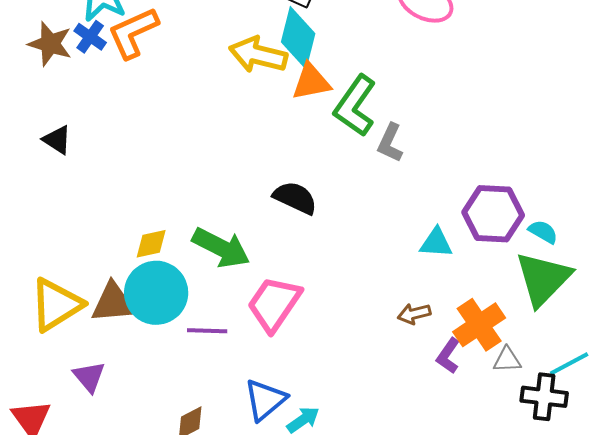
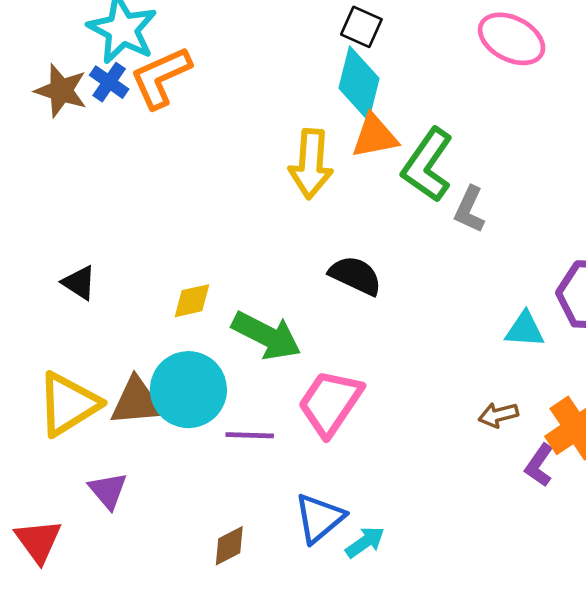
yellow arrow: (258, 55) -> (311, 164), moved, turned -100
black triangle: (57, 140) -> (79, 283), moved
yellow diamond: (151, 244) -> (192, 301), moved

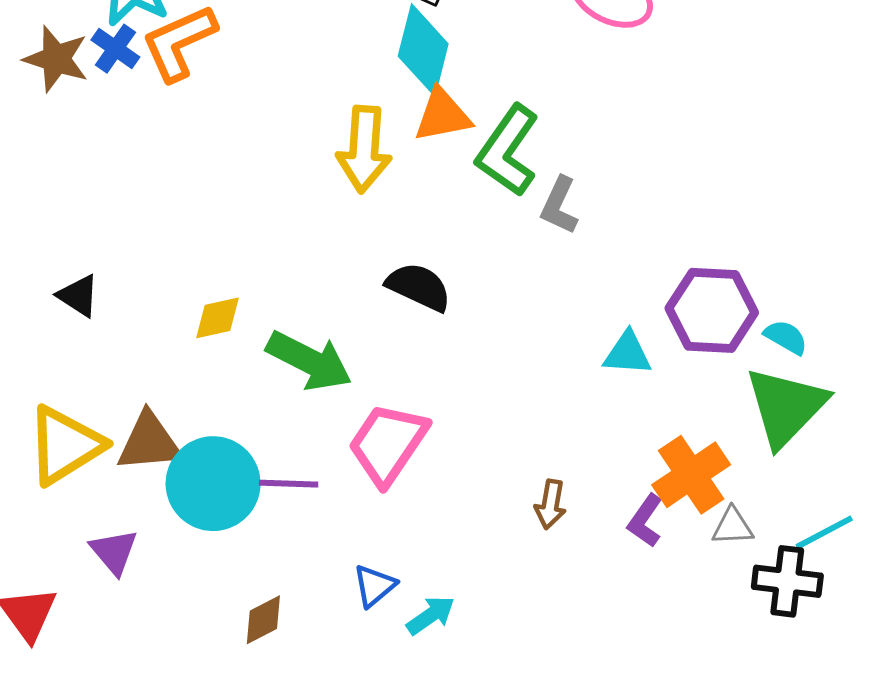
cyan circle: (188, 390) -> (213, 484), moved
brown arrow: (498, 415) -> (550, 504), moved, turned -66
blue triangle: (319, 518) -> (374, 586), size x0.7

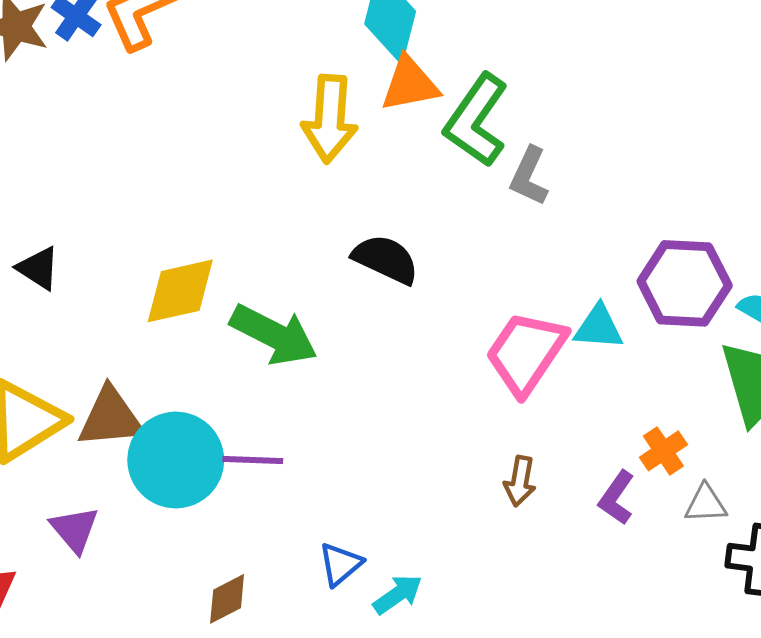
yellow diamond: (218, 318) -> (180, 291), size x1.5
pink trapezoid: (388, 444) -> (526, 353), moved
orange cross: (691, 475) -> (663, 451), size x0.6

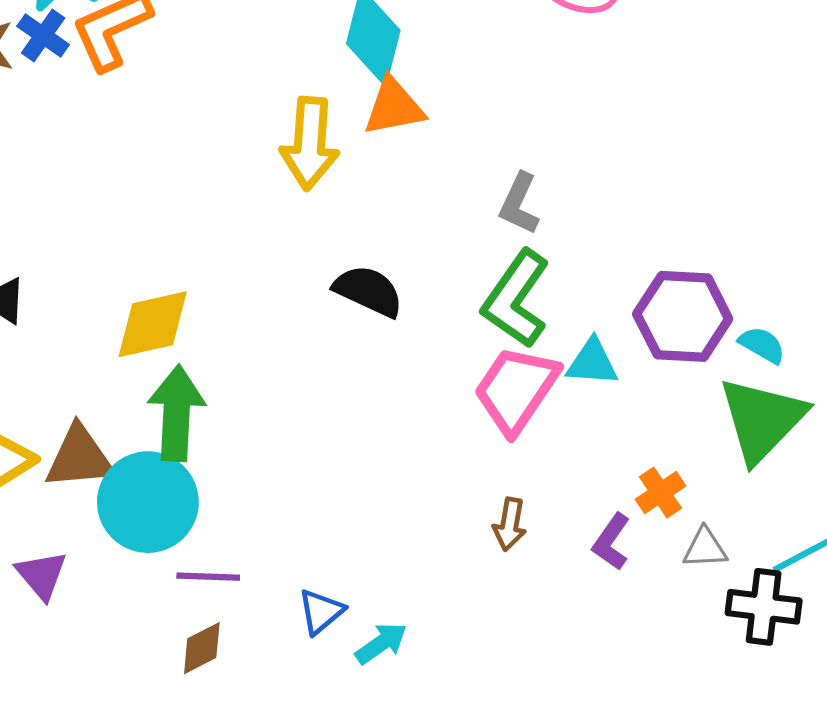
green L-shape: (476, 120) -> (516, 299), moved
green arrow: (274, 335) -> (176, 413), moved, turned -114
purple line: (253, 460) -> (208, 577), moved

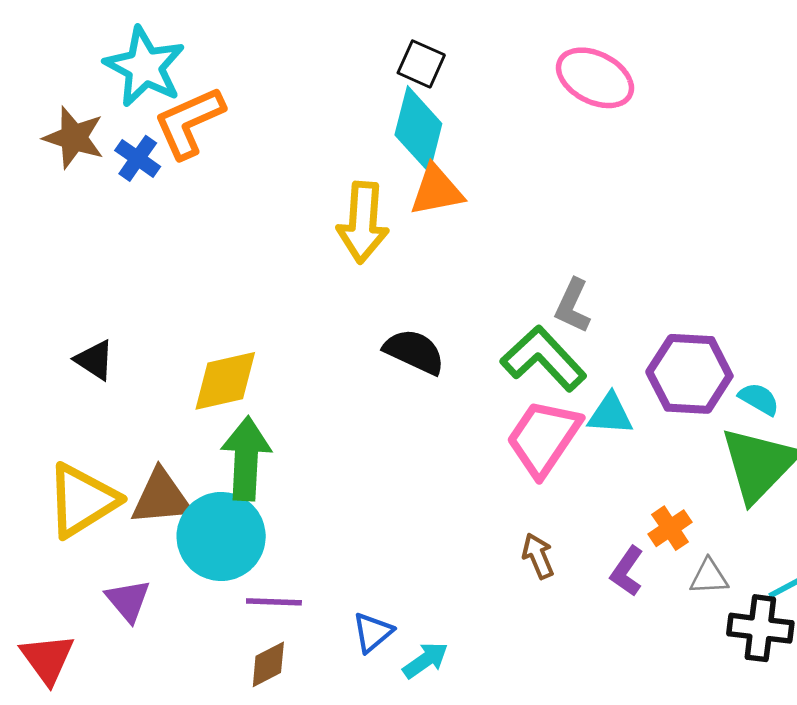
blue cross: (43, 35) -> (138, 158), moved
gray L-shape: (519, 204) -> (573, 306), moved
green L-shape: (516, 299) -> (544, 359), turned 102
brown arrow: (510, 524) -> (538, 556), turned 147

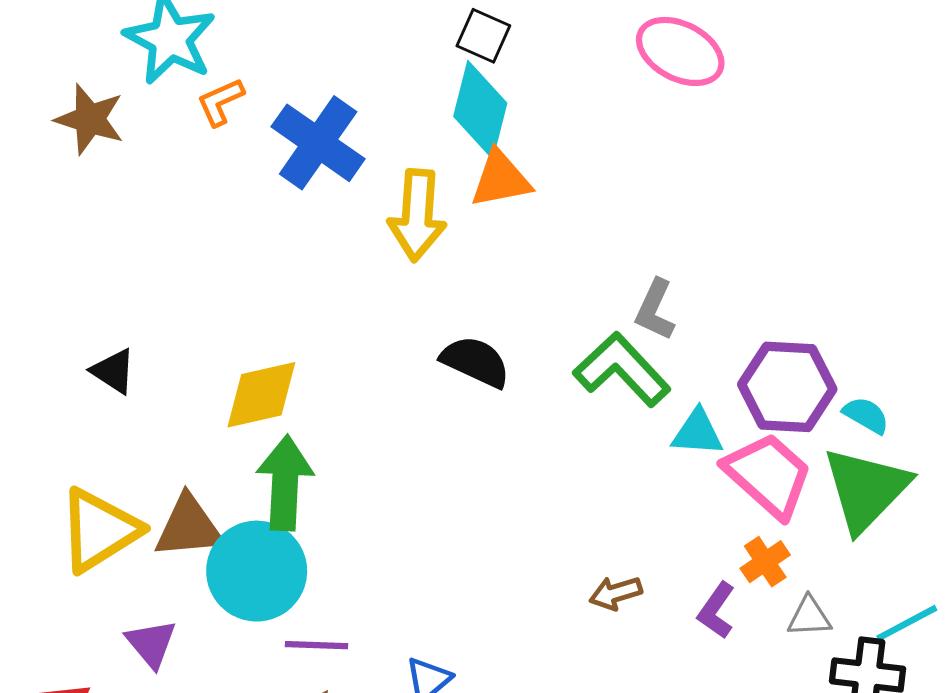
orange L-shape: (189, 122) -> (220, 102), size x0.6
blue cross: (138, 158) -> (318, 143), moved, size x1.8
pink trapezoid: (544, 438) -> (768, 475), moved, turned 98
brown arrow: (538, 556) -> (616, 593), turned -84

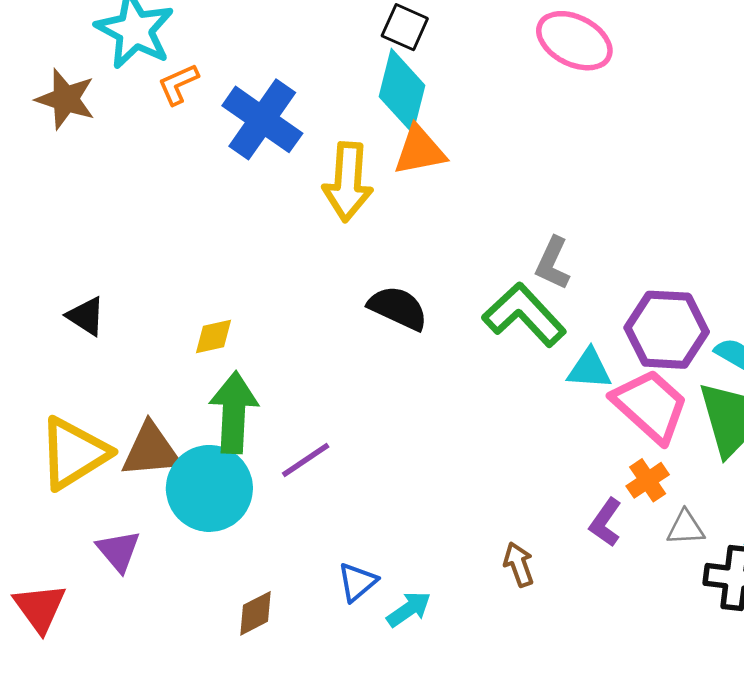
yellow diamond: (261, 395) -> (213, 336), size x0.6
brown arrow: (616, 593) -> (519, 564), moved, turned 87
purple line: (316, 645) -> (306, 460), moved, turned -36

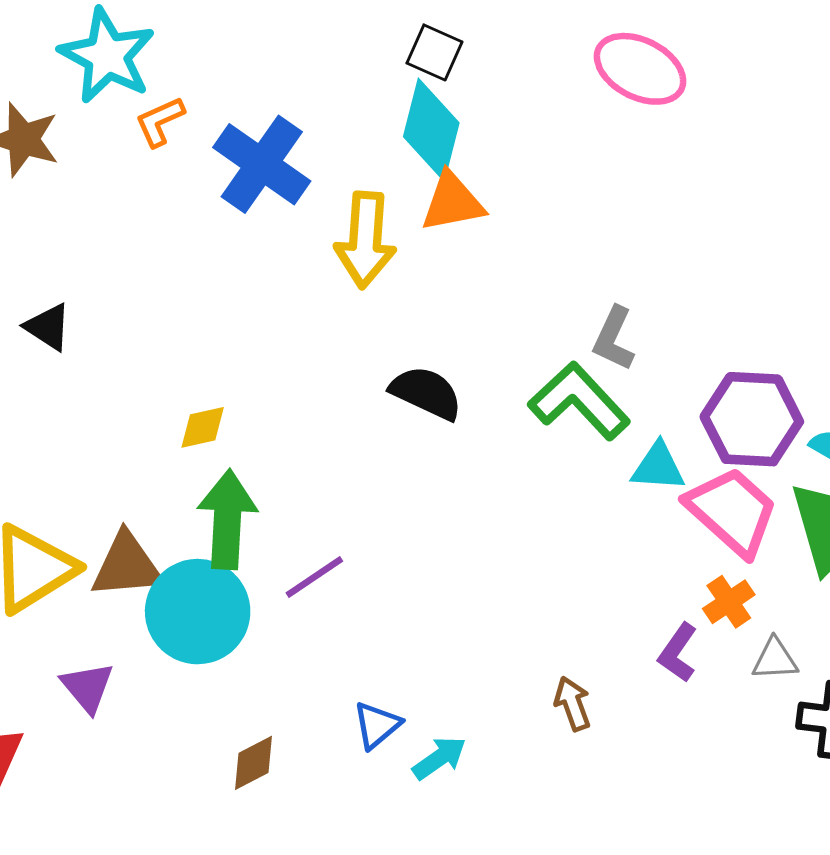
black triangle: (86, 316) -> (48, 327), moved

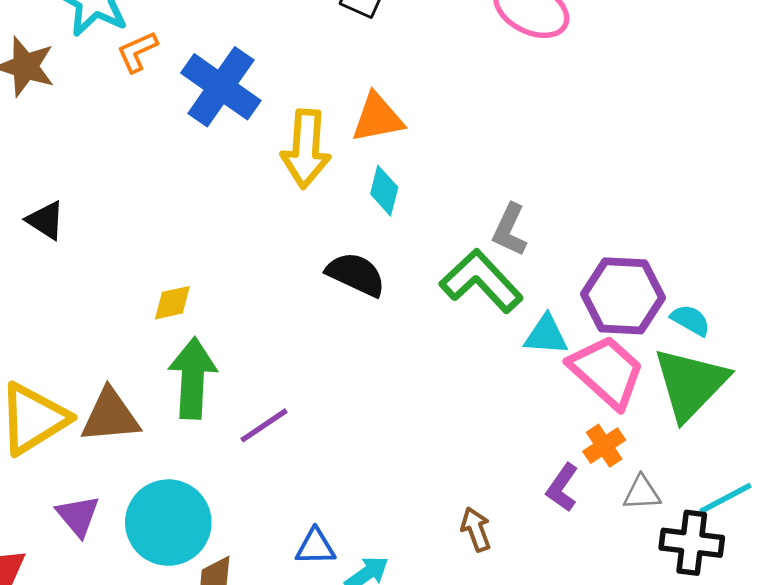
cyan diamond: (431, 130) -> (384, 191), moved, size x0.6
cyan circle: (198, 612) -> (168, 523), moved
blue triangle: (377, 725) -> (315, 547), turned 39

